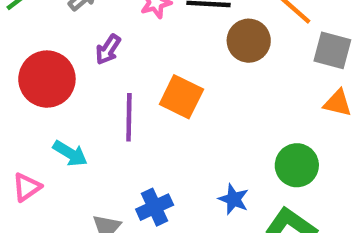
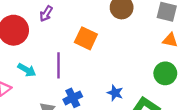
purple line: (129, 117) -> (59, 65), moved
green circle: (297, 165) -> (165, 73), moved

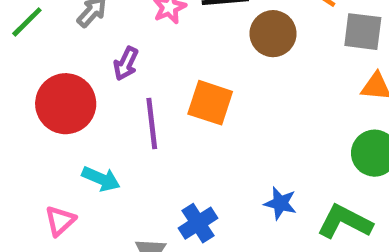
purple line: (59, 65) -> (152, 124), moved

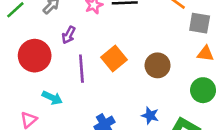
brown circle: (273, 34) -> (158, 65), moved
orange square: (210, 103) -> (114, 59), turned 30

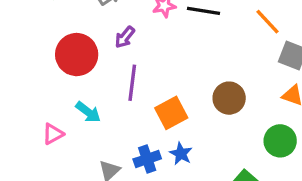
orange square: (114, 59) -> (171, 113), moved
blue star: (150, 115) -> (181, 154), moved

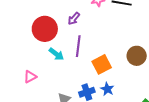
cyan arrow: (88, 112) -> (56, 54), moved

